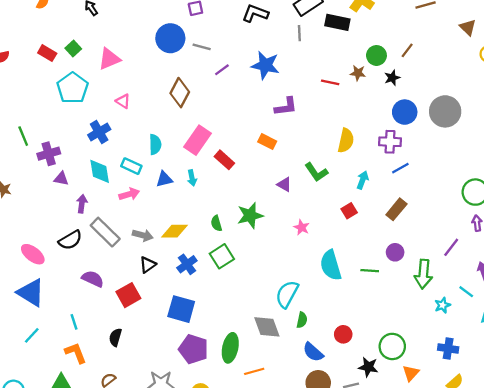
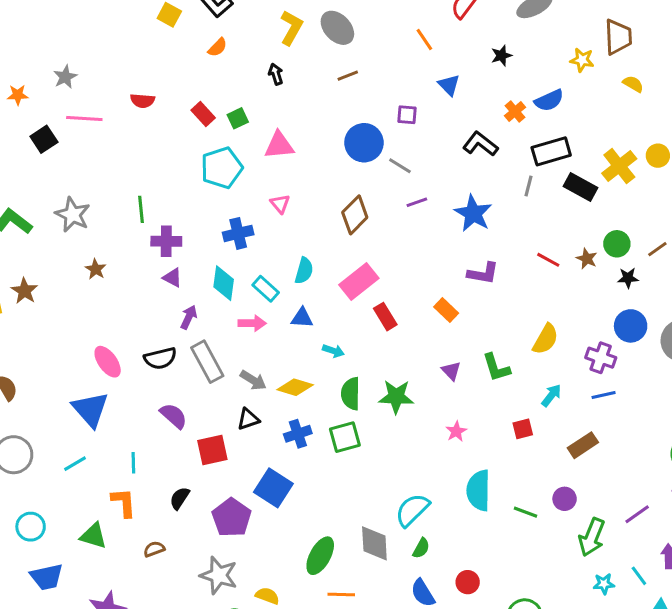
cyan arrow: (192, 178) -> (333, 351), moved, turned -77
green semicircle: (216, 223) -> (351, 394), size x1.5
purple pentagon: (193, 349) -> (232, 518), moved

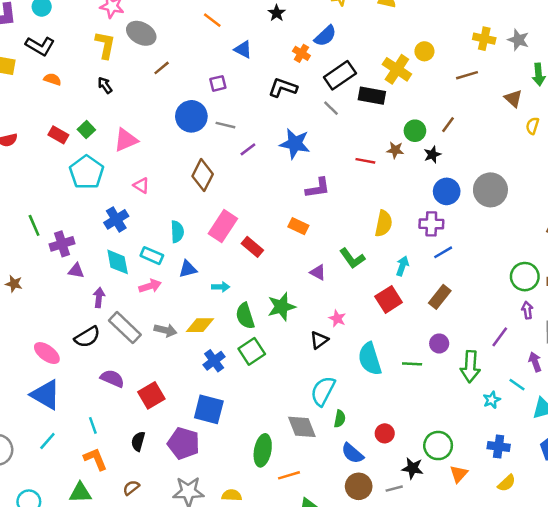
orange semicircle: (217, 47) -> (53, 79), turned -98
gray line: (528, 186) -> (331, 108), turned -42
black triangle: (248, 419) -> (319, 340), moved
red square: (523, 429) -> (389, 299), size x1.5

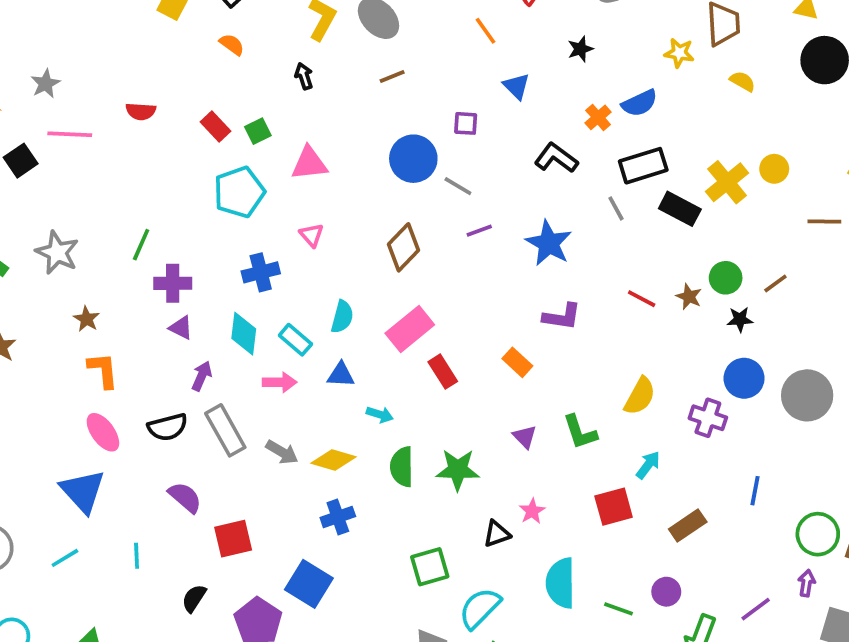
green line: (34, 225) -> (141, 245), turned 30
blue line: (443, 252) -> (755, 491), moved, turned -66
green square: (252, 351) -> (430, 567), moved
orange L-shape: (95, 459) -> (103, 370), moved

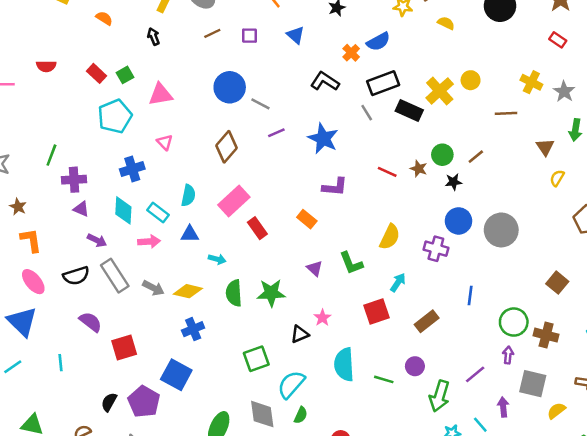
purple square: (466, 123) -> (249, 36), moved
purple arrow: (202, 376) -> (97, 240), turned 96
black semicircle: (194, 598) -> (109, 402), moved

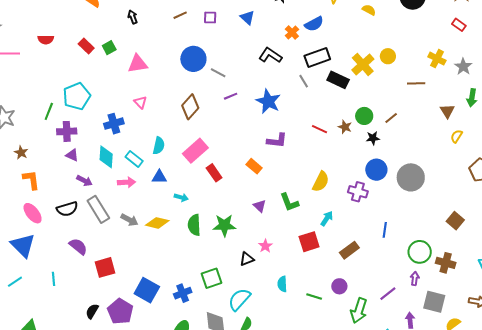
cyan pentagon: (115, 116) -> (77, 96), moved
blue cross: (193, 329) -> (183, 293), moved
cyan semicircle: (344, 365) -> (282, 284), size x0.6

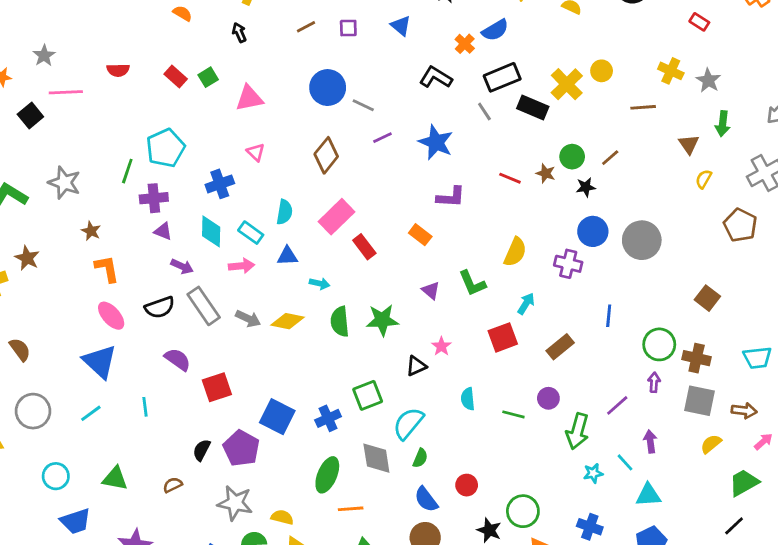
gray square: (434, 302) -> (700, 401), moved

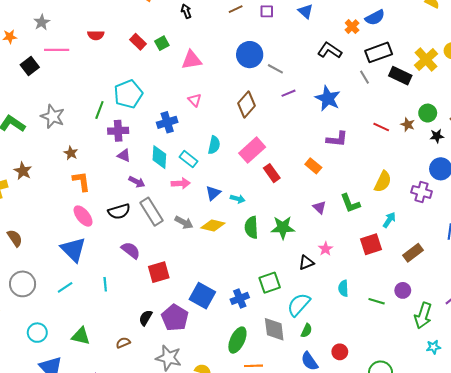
blue triangle: (287, 256) -> (213, 193), moved, turned -42

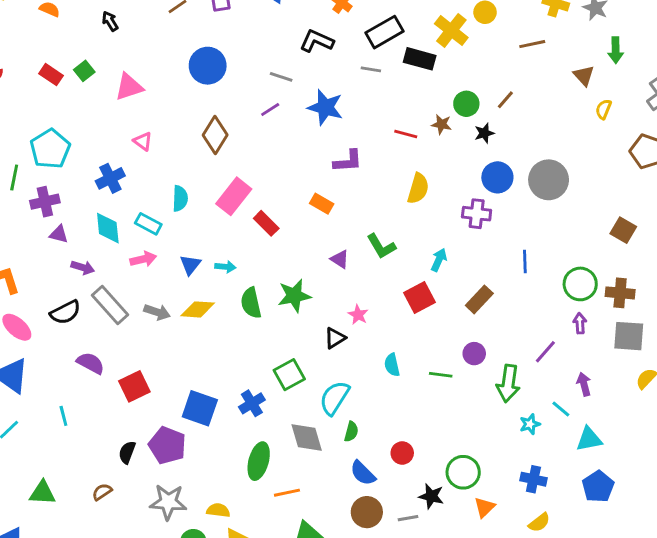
gray line: (275, 69) -> (281, 77), moved
gray line: (364, 77) -> (371, 69), turned -40
yellow semicircle: (383, 182) -> (418, 188), moved

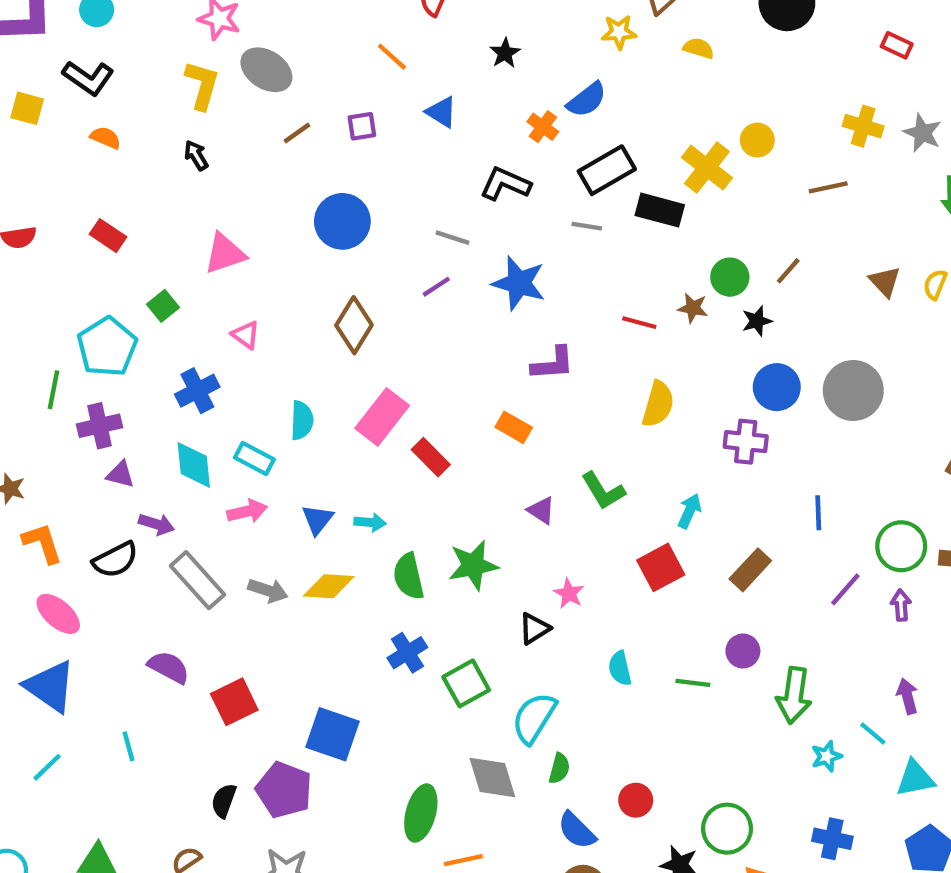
green square: (84, 71) -> (163, 306), moved
brown triangle: (584, 76) -> (885, 281), moved
black semicircle: (65, 312) -> (115, 560), moved
purple line: (545, 352) -> (845, 589), moved
blue cross: (252, 403) -> (407, 653), moved

